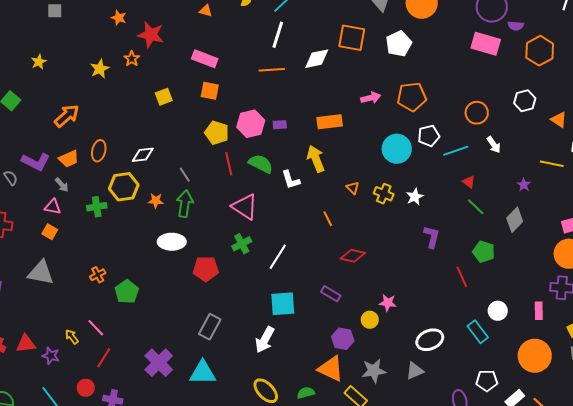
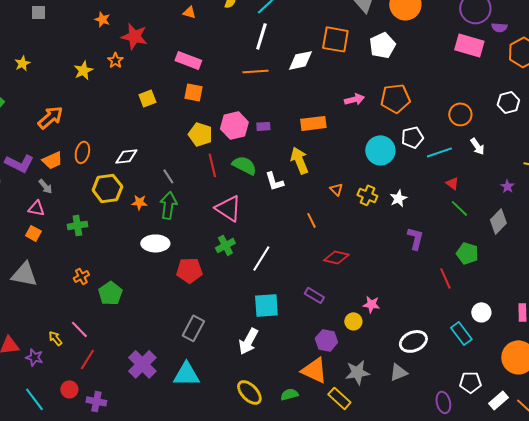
green cross: (97, 207) -> (77, 225), moved

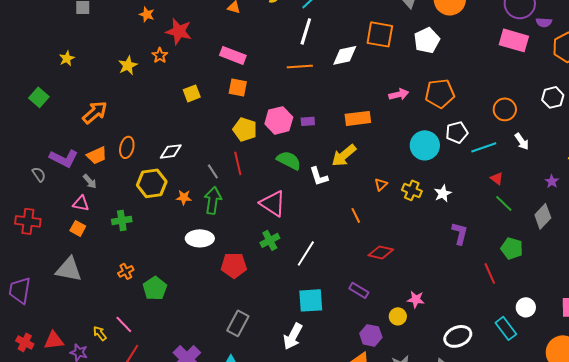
yellow arrow: (299, 160) -> (344, 155), turned -108
red line: (212, 165) -> (238, 163), moved
orange triangle: (336, 189) -> (381, 184), turned 32

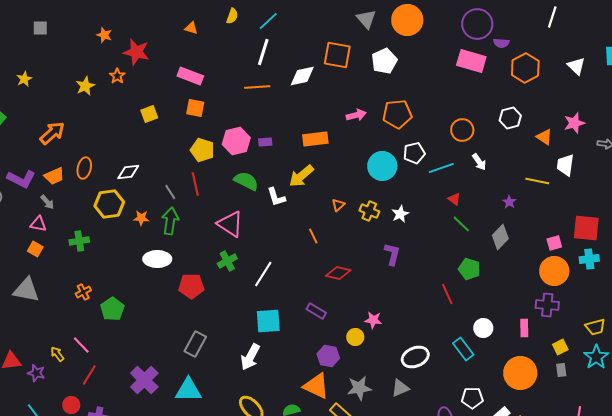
purple L-shape: (460, 233) -> (392, 254), moved

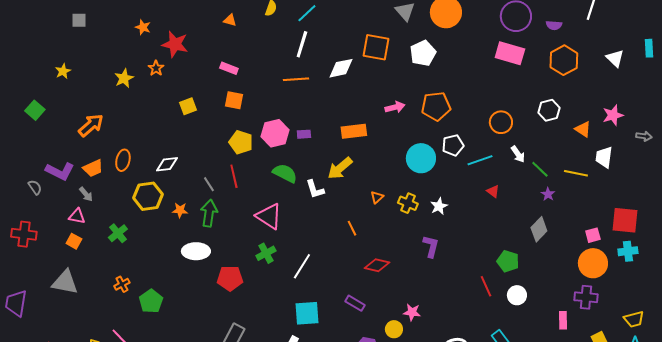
purple semicircle: (501, 43) -> (554, 25), moved
pink rectangle: (190, 76) -> (229, 68), size x0.7
green line: (461, 224) -> (540, 169), moved
green cross: (79, 241) -> (118, 233), turned -30
white circle: (483, 328) -> (517, 295), moved

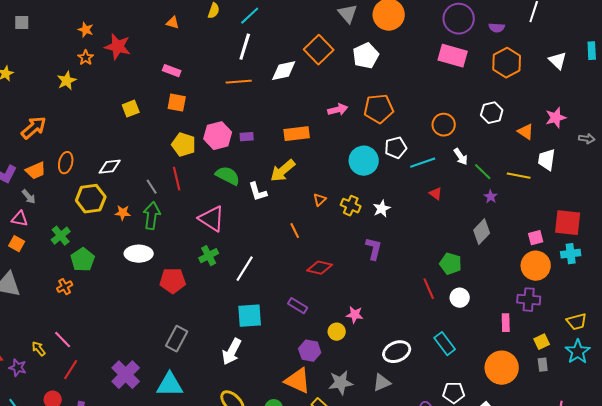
orange square: (376, 47) -> (319, 50), turned 36
orange star: (156, 68) -> (86, 58), moved
green pentagon: (151, 301) -> (83, 260), moved

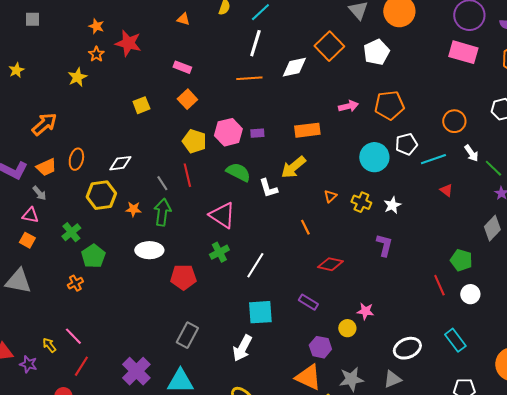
orange square: (177, 103) -> (187, 99), turned 36

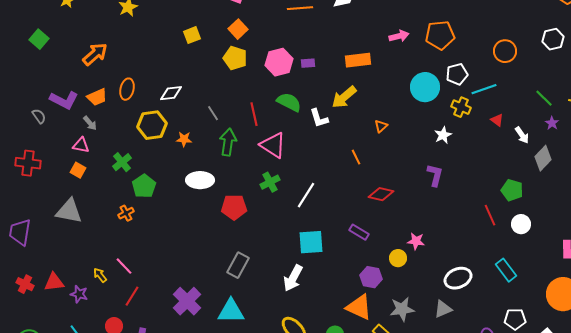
yellow pentagon: (194, 141) -> (235, 58), moved
white arrow: (471, 153) -> (522, 135), moved
red line: (187, 175) -> (254, 114), moved
yellow cross: (361, 202) -> (461, 107), moved
green arrow: (162, 212) -> (228, 142), moved

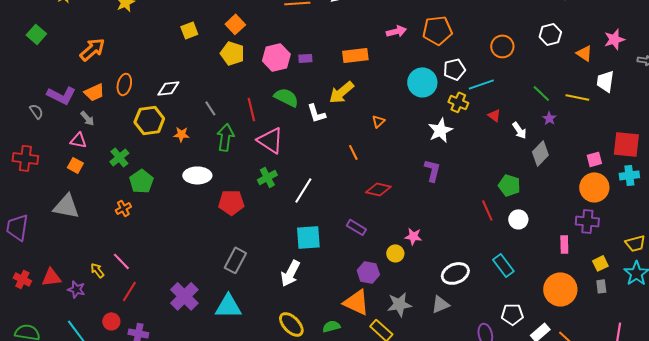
white star: (443, 135) -> (440, 130), size x1.4

